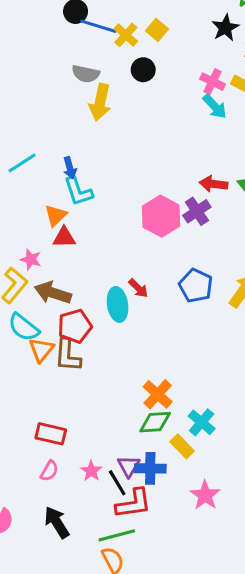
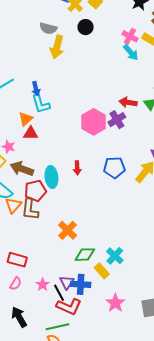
blue pentagon: (196, 286) -> (114, 168), turned -30
red arrow: (138, 288) -> (77, 168), turned 40
cyan ellipse: (118, 304) -> (51, 177), moved
orange cross: (158, 394) -> (68, 230), moved
red L-shape: (133, 504) -> (69, 307), turned 30

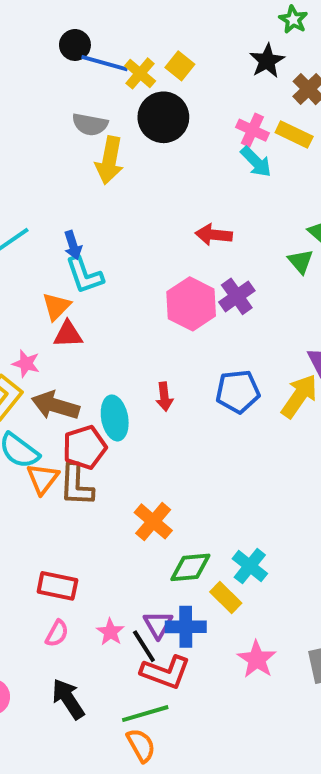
black circle: (85, 27) -> (163, 117), size x1.6
red arrow: (128, 102) -> (214, 235), moved

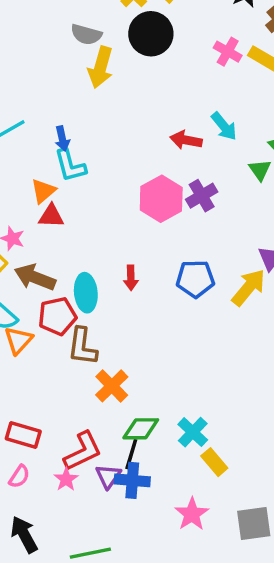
cyan arrow: (256, 162) -> (224, 126), moved
brown L-shape: (76, 485) -> (82, 346), moved
yellow rectangle: (226, 598) -> (214, 462), moved
black line: (144, 646) -> (131, 454), moved, turned 44
red L-shape: (166, 672) -> (83, 451), moved, turned -51

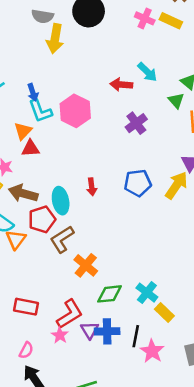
pink hexagon: (161, 199) -> (75, 111), moved
brown L-shape: (82, 346) -> (62, 239), turned 56
black line: (131, 454) -> (136, 336), moved
pink semicircle: (19, 476) -> (26, 350), moved

